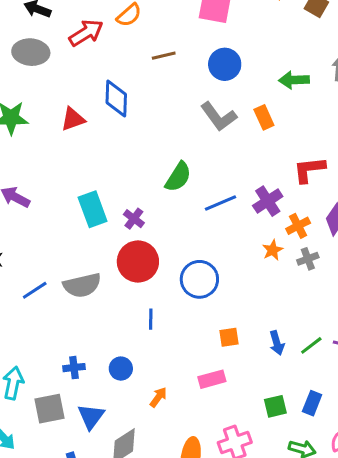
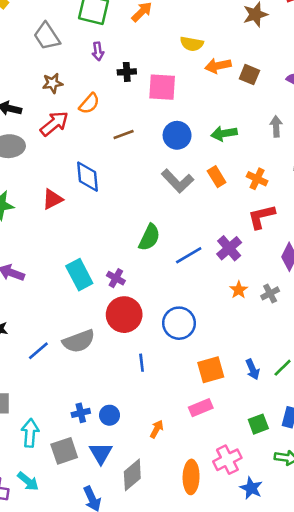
green arrow: (294, 80) -> (224, 133), moved
orange cross: (298, 226) -> (257, 179), moved, turned -30
orange square: (229, 337) -> (211, 370), size x1.5
blue circle: (121, 369) -> (110, 415), moved

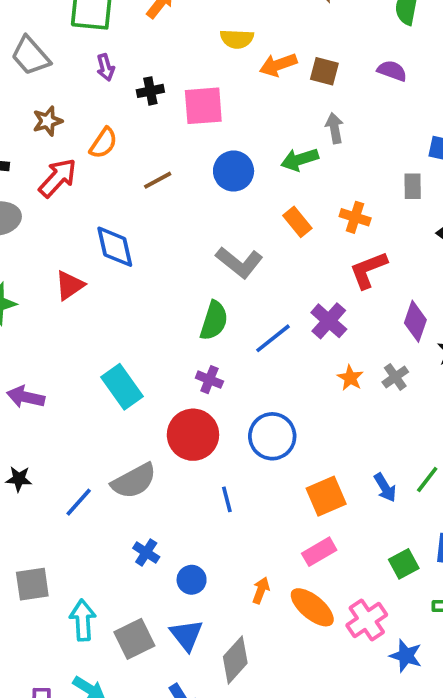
gray arrow: (276, 126) -> (335, 128), moved
gray L-shape: (178, 181) -> (239, 262), moved
purple cross: (116, 278) -> (209, 380), moved
blue cross: (81, 413) -> (146, 552), moved, turned -36
orange ellipse: (191, 477) -> (312, 607), moved, turned -44

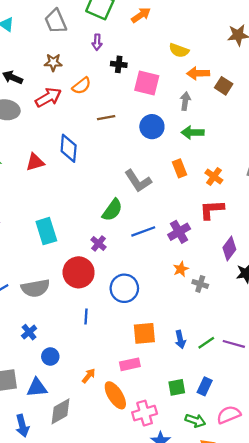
gray arrow: (335, 128) -> (185, 101), moved
gray cross: (395, 377) -> (200, 284), moved, turned 35
blue triangle: (186, 635) -> (37, 388), turned 45

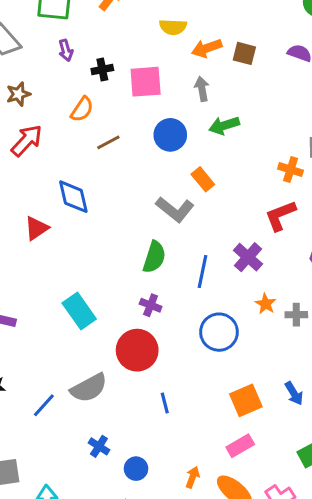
orange semicircle: (82, 86) -> (82, 109), moved
orange rectangle: (180, 168) -> (203, 179), moved
orange cross: (214, 177) -> (291, 170), moved
blue line: (143, 231) -> (202, 272), turned -40
blue circle: (124, 288) -> (219, 332), moved

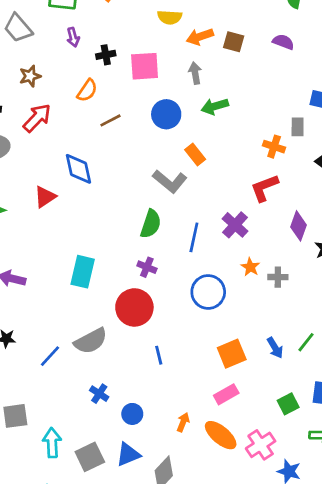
cyan rectangle: (79, 311) -> (83, 272), turned 48

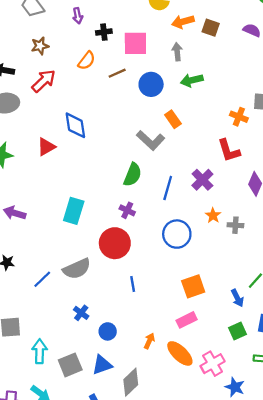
brown line: (111, 120) -> (117, 73), moved
red L-shape: (264, 188) -> (229, 150), turned -90
blue arrow: (275, 348) -> (237, 298), moved

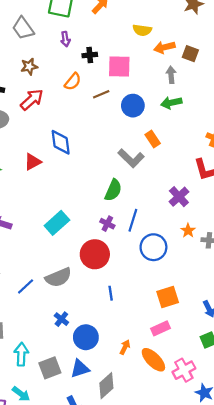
gray arrow: (177, 52) -> (171, 75), moved
blue line: (168, 188) -> (133, 220), moved
cyan rectangle: (74, 211) -> (57, 223), turned 30
blue circle: (108, 331) -> (86, 337), size x1.5

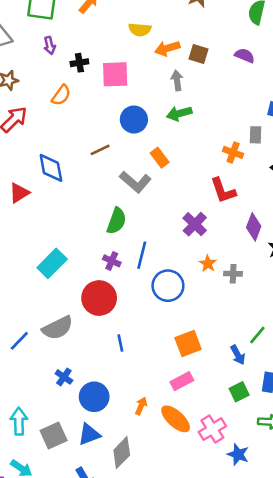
brown line: (101, 94) -> (100, 150), moved

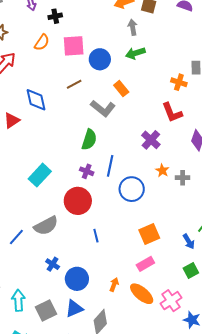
pink square: (115, 74) -> (74, 46), moved

